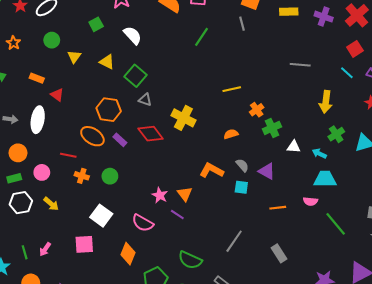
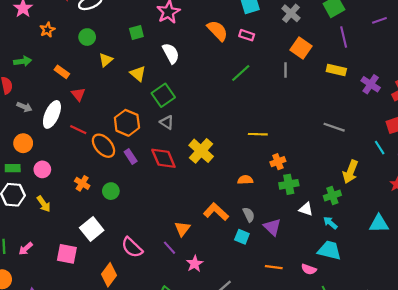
green cross: (336, 134) -> (332, 195), moved
red line: (68, 155) -> (78, 130), moved
pink star: (160, 195) -> (195, 264), moved

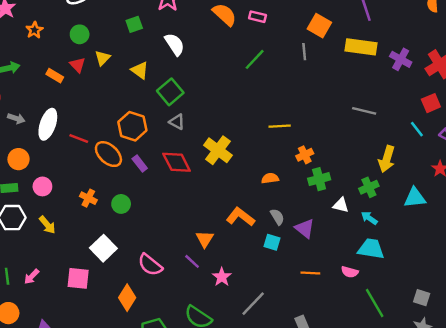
yellow rectangle: (336, 70) -> (361, 47), size x1.4
red triangle: (78, 94) -> (78, 65), moved
cyan triangle: (379, 224) -> (415, 198), moved

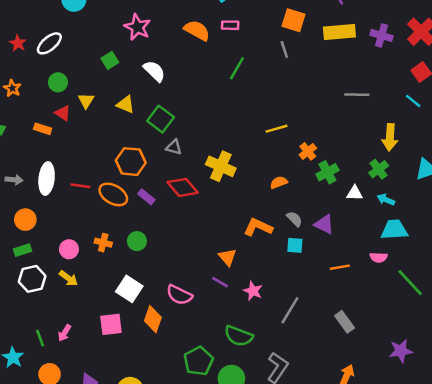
pink circle: (42, 186) -> (69, 249), moved
orange diamond: (127, 298) -> (153, 319), moved

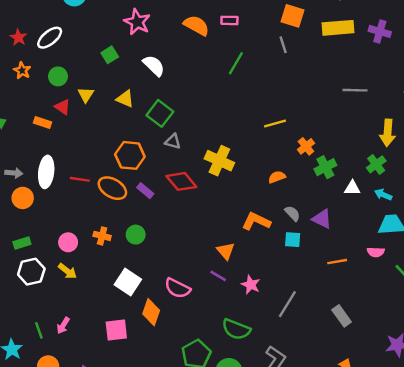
orange star: (12, 88) -> (22, 71), moved
orange circle: (25, 220) -> (23, 198), moved
pink square: (111, 324) -> (116, 330), moved

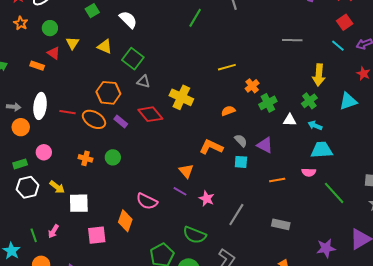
pink circle: (68, 242) -> (44, 152), moved
white square: (128, 282) -> (79, 203), moved, turned -35
gray rectangle: (342, 316) -> (281, 224), turned -42

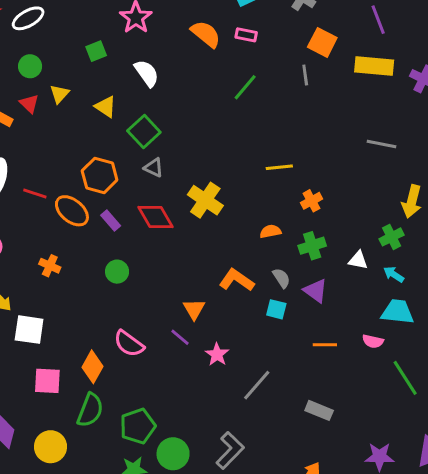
green cross: (268, 103) -> (312, 246), moved
green circle: (113, 157) -> (117, 272), moved
green semicircle: (195, 235) -> (90, 410), moved, turned -100

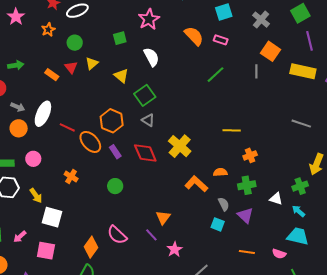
orange L-shape: (237, 280) -> (196, 184), moved
pink square: (47, 381) -> (46, 251), moved

